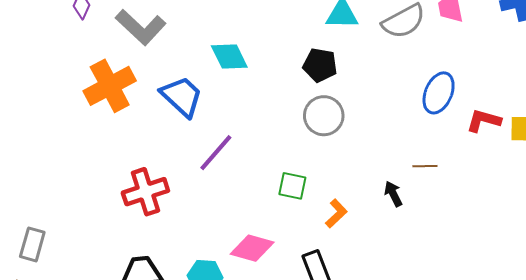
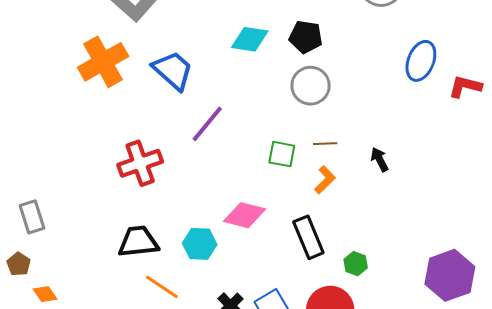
cyan diamond: (229, 57) -> (250, 39), moved, turned -54
brown line: (425, 166) -> (325, 144), moved
gray rectangle: (32, 244) -> (32, 217), turned -32

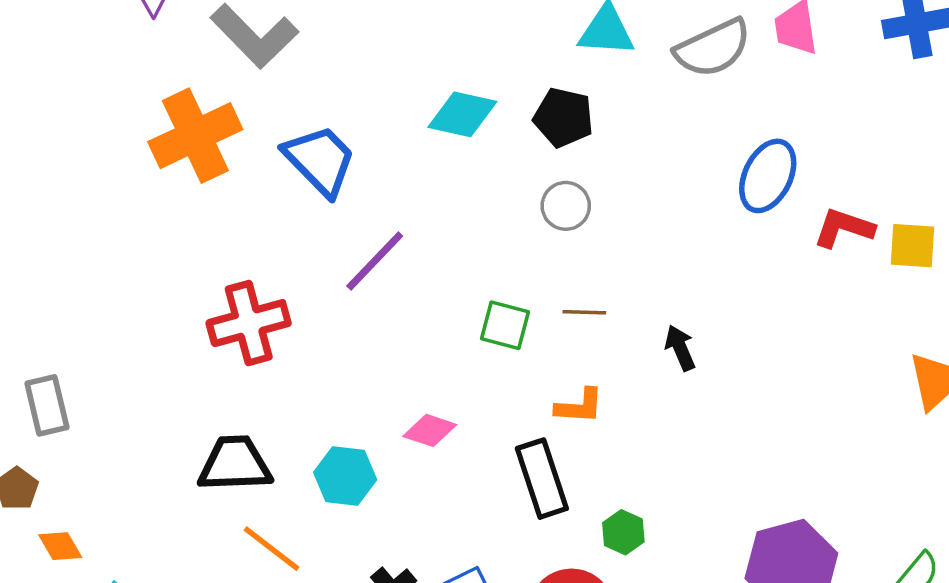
gray circle: (311, 86) -> (566, 206), size x0.7
orange L-shape: (325, 180) -> (579, 406), moved, turned 44
pink diamond: (244, 215) -> (430, 430), size x0.7

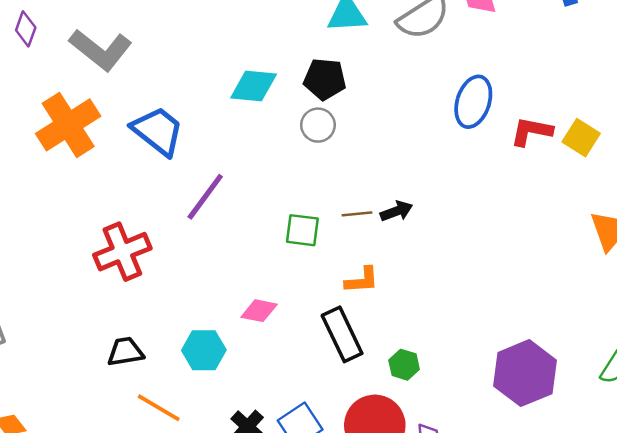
gray circle: (566, 206) -> (318, 125), moved
yellow square: (913, 246) -> (581, 138), turned 36
black arrow: (680, 348) -> (396, 211), moved, turned 100
black trapezoid: (235, 464) -> (125, 352), size x0.7

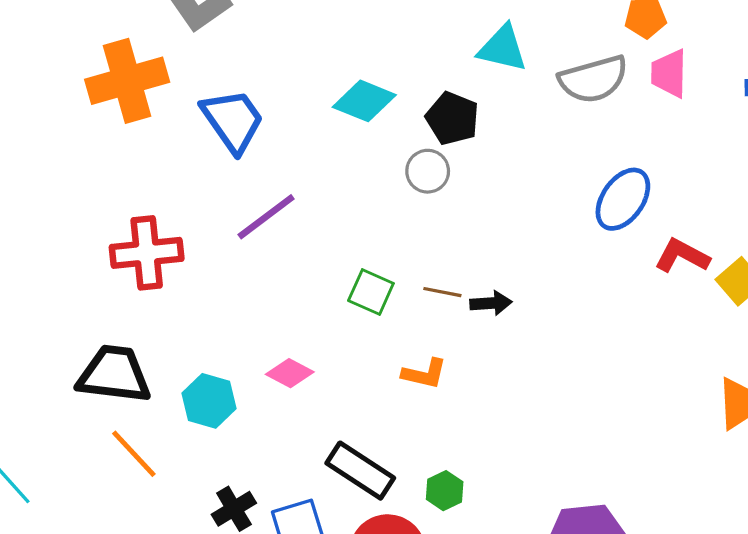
black rectangle: (342, 334) -> (360, 471), moved, turned -48
black trapezoid: (125, 352) -> (114, 374), size x1.6

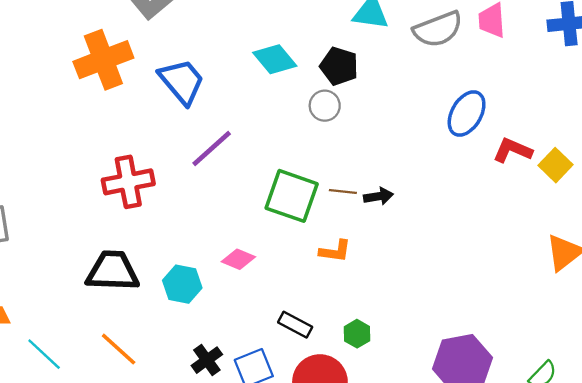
cyan diamond: (364, 101) -> (275, 59), turned 33
green square: (371, 292) -> (292, 196), size x1.6
orange line: (134, 454) -> (119, 349), moved
black rectangle: (360, 471) -> (295, 325), size x0.7

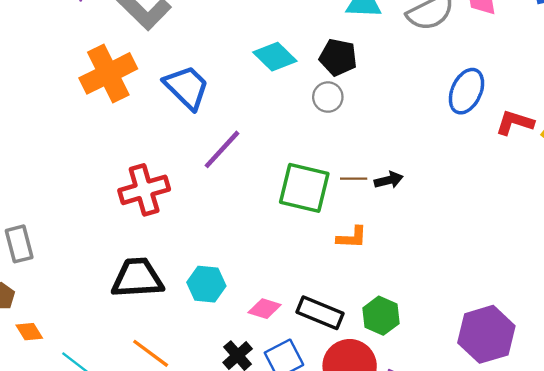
pink diamond: (238, 259) -> (265, 309), moved
black rectangle: (295, 325) -> (320, 313), size x1.4
green hexagon: (357, 334) -> (381, 316), size x1.4

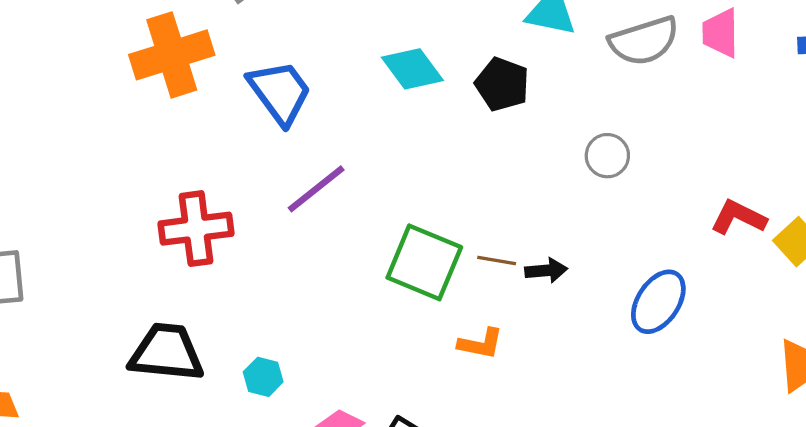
blue ellipse: (466, 91) -> (658, 302), moved
gray circle: (328, 97) -> (607, 156), moved
cyan hexagon: (206, 284) -> (263, 377), size x0.7

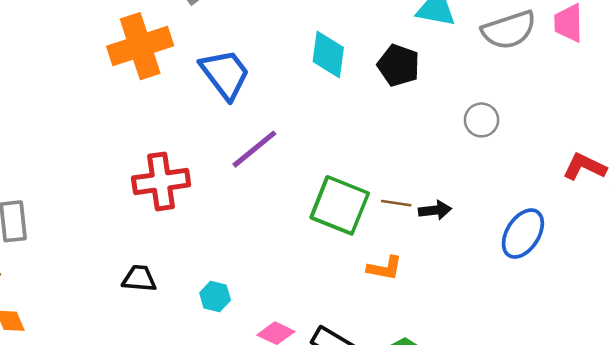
cyan diamond: (412, 69) -> (328, 54), turned 45
black trapezoid: (166, 352) -> (139, 279), size x0.6

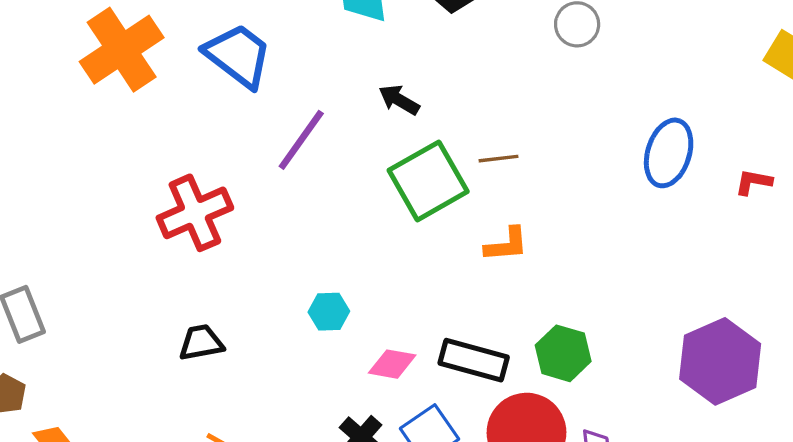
red L-shape: (585, 167) -> (753, 182), moved, size x0.7
green square: (340, 205) -> (428, 181), turned -36
black arrow: (435, 210) -> (399, 100), moved, turned -128
cyan hexagon: (215, 297) -> (329, 312), moved

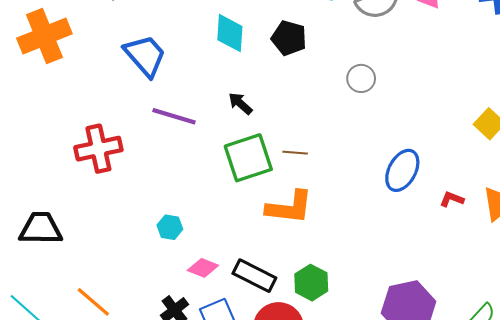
orange cross: (122, 50) -> (44, 36), moved
purple line: (301, 140) -> (174, 116), turned 60
orange L-shape: (506, 245) -> (289, 207), size x1.6
black trapezoid: (201, 343) -> (41, 228), moved, size x1.5

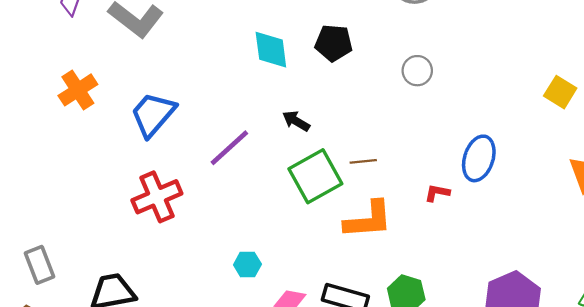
orange cross: (44, 36) -> (78, 90), size x0.7
blue trapezoid: (145, 56) -> (153, 114), moved, turned -87
purple line: (174, 116) -> (229, 148), turned -48
red L-shape: (452, 199) -> (437, 193), moved

